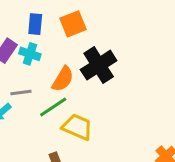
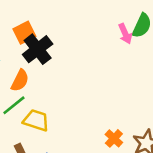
black cross: (99, 65) -> (38, 49), moved

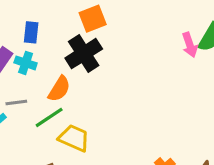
orange square: (24, 33) -> (93, 19), moved

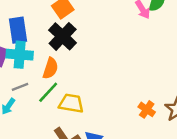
blue rectangle: (31, 32) -> (18, 30), size x1.5
cyan cross: (26, 63) -> (20, 55), size x1.5

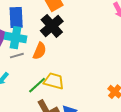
gray line: (20, 87) -> (17, 56), moved
green line: (48, 92) -> (37, 85), moved

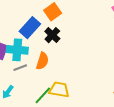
blue rectangle: (16, 18) -> (30, 28), moved, turned 50
black cross: (52, 26) -> (52, 35), size x0.7

